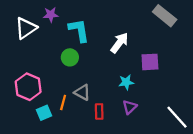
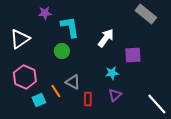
white triangle: (26, 28) -> (20, 39), moved
orange line: (63, 103) -> (56, 91), turned -48

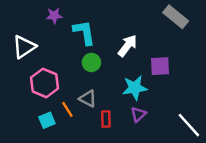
green circle: (62, 51) -> (91, 62), moved
cyan star: (112, 73) -> (135, 88), size x1.5
pink hexagon: (25, 77) -> (45, 83), moved

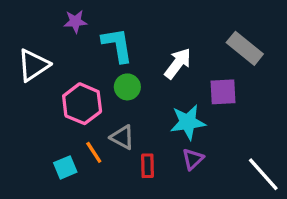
gray rectangle: (176, 17) -> (245, 48), moved
pink hexagon: (45, 83) -> (82, 104), moved

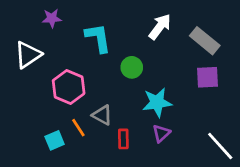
purple star: (75, 21) -> (52, 18), moved
white arrow: (178, 63) -> (160, 27), moved
green circle: (127, 87) -> (132, 67), moved
purple square: (223, 92) -> (208, 77), moved

